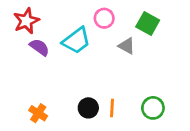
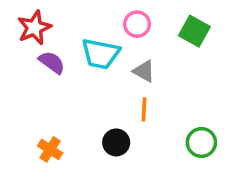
cyan trapezoid: (76, 41) -> (101, 54), turned 48
gray triangle: (127, 46) -> (144, 71), moved
orange line: (112, 108) -> (144, 109), moved

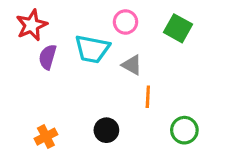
purple semicircle: (52, 62) -> (48, 57), turned -110
orange line: (144, 109) -> (148, 97), moved
orange cross: (50, 149) -> (46, 137), turned 30

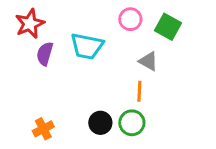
pink circle: (126, 22) -> (130, 19), moved
gray triangle: (132, 65) -> (148, 61), moved
green circle: (184, 130) -> (132, 123), moved

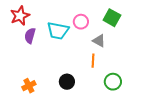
pink circle: (130, 19) -> (81, 22), moved
green circle: (132, 123) -> (113, 82), moved

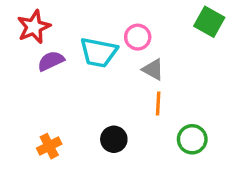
green square: (112, 18) -> (209, 22), moved
purple semicircle: (30, 36) -> (51, 61), turned 49
gray triangle: (99, 41) -> (153, 69), moved

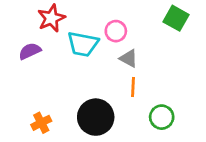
red star: (34, 27) -> (51, 18), moved
purple semicircle: (51, 61) -> (30, 51), moved
black circle: (114, 139) -> (96, 117), size x1.6

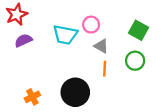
red star: (51, 18) -> (17, 14), moved
green square: (176, 18) -> (138, 30), moved
green circle: (162, 117) -> (135, 61), moved

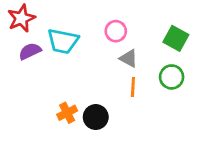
cyan trapezoid: (65, 35) -> (63, 41), moved
black circle: (75, 92) -> (96, 117), size x0.7
orange cross: (32, 97) -> (67, 113), moved

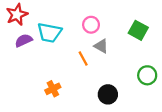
green circle: (172, 77) -> (147, 75), moved
orange line: (133, 87) -> (83, 58), moved, turned -32
black circle: (96, 117) -> (108, 94), moved

